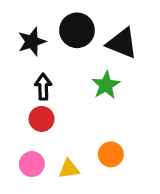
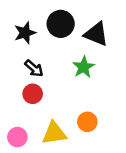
black arrow: (43, 87) -> (34, 68), turned 132
pink circle: (32, 164) -> (17, 137), moved
yellow triangle: (69, 169) -> (54, 133), size x1.5

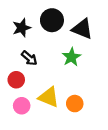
red circle: (33, 94) -> (16, 80), moved
yellow triangle: (54, 133) -> (49, 97), moved, turned 30
pink circle: (17, 137) -> (22, 106), moved

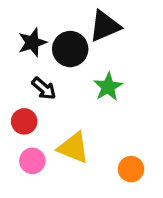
black circle: (52, 20) -> (70, 49), moved
black triangle: (82, 29) -> (105, 26), moved, turned -45
orange circle: (75, 104) -> (131, 169), moved

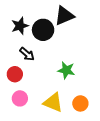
green star: (108, 87) -> (66, 70), moved, turned -30
yellow triangle: (73, 148) -> (53, 102), moved

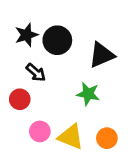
black triangle: (64, 16) -> (102, 55), moved
pink circle: (20, 98) -> (40, 131), moved

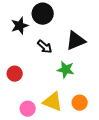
black circle: (57, 40) -> (43, 14), moved
black arrow: (36, 72) -> (45, 47), moved
pink circle: (40, 131) -> (28, 109), moved

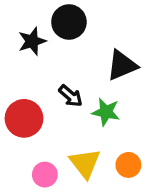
black arrow: (45, 47) -> (71, 96), moved
red circle: (15, 74) -> (24, 118), size x1.5
yellow triangle: (53, 102) -> (85, 163), turned 30

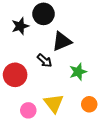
black triangle: (122, 65) -> (62, 41), moved
green star: (106, 112) -> (78, 72), moved, turned -30
orange circle: (128, 165) -> (89, 104), moved

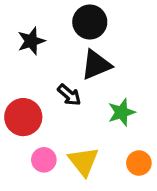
black circle: (44, 14) -> (90, 22), moved
pink circle: (28, 110) -> (44, 160), moved

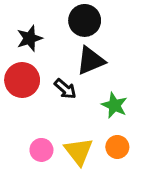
green star: (121, 112) -> (114, 105), turned -30
red circle: (23, 117) -> (22, 80), moved
orange circle: (139, 163) -> (117, 147), moved

